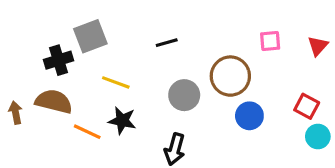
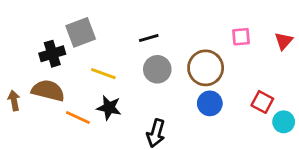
gray circle: (184, 95) -> (157, 69), moved
red square: (307, 106) -> (262, 102), moved
blue circle: (249, 116) -> (210, 103), moved

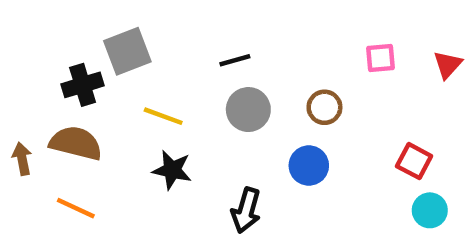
brown circle: (206, 68) -> (324, 107), size x0.6
blue circle: (210, 103) -> (309, 166), moved
orange line: (78, 118) -> (76, 208), moved
cyan circle: (284, 122) -> (430, 210), moved

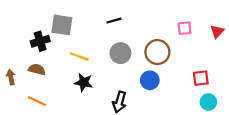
gray square: (127, 51) -> (62, 25), turned 30
black line: (235, 60) -> (114, 21), moved
brown circle: (324, 107) -> (157, 52), size x1.5
brown semicircle: (76, 143) -> (37, 69), size x0.7
red square: (414, 161) -> (201, 78), turned -35

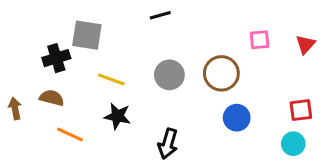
black line: (114, 21) -> (160, 15), moved
red square: (201, 78) -> (301, 110), moved
blue circle: (150, 80) -> (237, 118), moved
orange line: (37, 101) -> (70, 134), moved

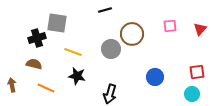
brown circle: (221, 73) -> (132, 34), moved
brown arrow: (15, 109) -> (12, 85), moved

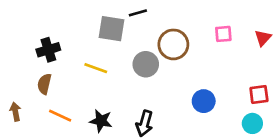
gray square: (57, 23) -> (112, 29), moved
brown semicircle: (34, 64) -> (44, 84), turned -91
black star: (77, 76) -> (101, 121), moved

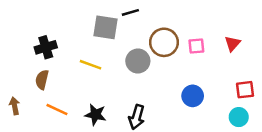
pink square: (223, 34) -> (196, 46), moved
red triangle: (263, 38) -> (232, 44), moved

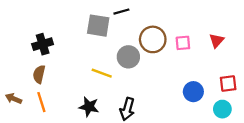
yellow line: (91, 65) -> (102, 73), moved
blue circle: (193, 96) -> (193, 92), moved
brown arrow: (15, 106) -> (14, 99), turned -56
orange line: (57, 110) -> (41, 102), moved, turned 48

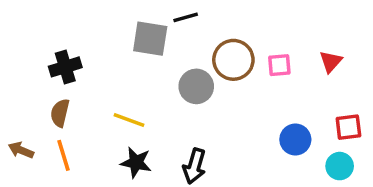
yellow line: (102, 73) -> (129, 120), moved

